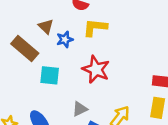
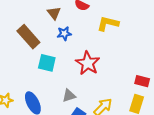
brown triangle: (46, 27) -> (54, 13), moved
yellow L-shape: (95, 28) -> (108, 24), moved

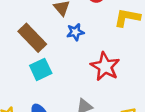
cyan square: (47, 63) -> (41, 69), moved, turned -36

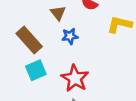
red star: (105, 67) -> (75, 78), moved

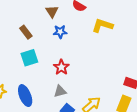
brown rectangle: (29, 40) -> (26, 32), size x0.6
red star: (75, 78) -> (61, 67), size x0.7

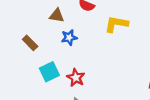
brown triangle: (52, 11) -> (57, 16), turned -40
cyan square: (29, 58) -> (49, 72), moved

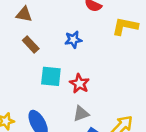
brown triangle: (57, 16) -> (24, 14), moved
cyan square: (49, 72) -> (51, 76), turned 30

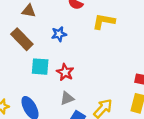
brown triangle: (24, 14) -> (29, 11), moved
brown rectangle: (31, 44) -> (22, 39), size x1.5

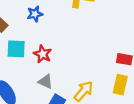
gray triangle: (67, 98) -> (45, 82), turned 48

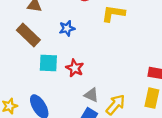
gray triangle: (45, 82) -> (91, 95), moved

